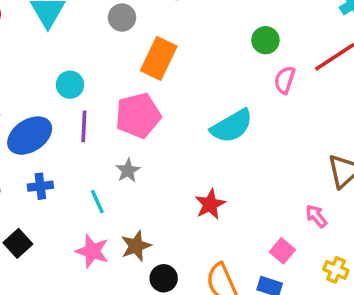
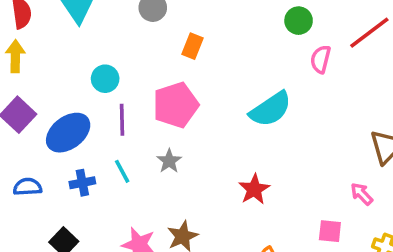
orange rectangle: (159, 58) -> (193, 46), size x0.6
cyan line: (97, 202) -> (122, 171), moved
pink square: (282, 251) -> (330, 231), turned -30

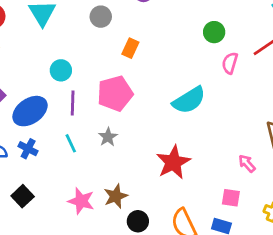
blue cross: (82, 183) -> (28, 149), moved, turned 36
red star: (254, 189) -> (173, 162), size x1.4
pink arrow: (362, 194) -> (247, 163), moved

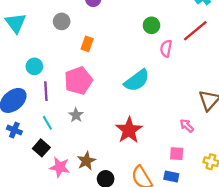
black square: (23, 196) -> (41, 148), moved

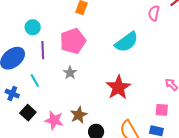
cyan line: (47, 123) -> (35, 80), moved
blue cross: (14, 130) -> (12, 94), moved
black square: (41, 148) -> (28, 113), moved

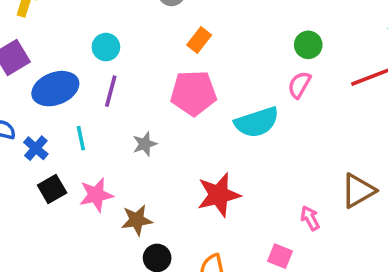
pink semicircle: (154, 13) -> (299, 85), moved
pink pentagon: (73, 41) -> (193, 93), moved
pink star: (54, 120) -> (96, 195), moved, turned 30

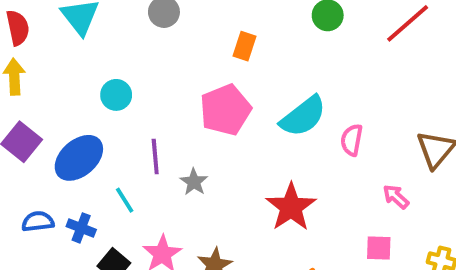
orange rectangle: (199, 40) -> (244, 46), moved
pink semicircle: (299, 85) -> (352, 140), moved
purple line: (111, 91) -> (155, 156), moved

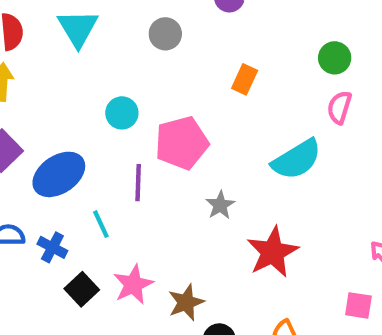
cyan circle: (116, 95) -> (122, 113), moved
pink pentagon: (226, 110) -> (182, 143), moved
pink semicircle: (352, 140) -> (339, 107), moved
gray star: (194, 182) -> (220, 205), moved

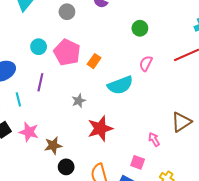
green circle: (335, 58) -> (140, 28), moved
orange rectangle: (245, 79) -> (94, 61), moved
pink pentagon: (182, 143) -> (67, 52), moved, turned 30
pink star: (133, 284) -> (29, 132), turned 30

